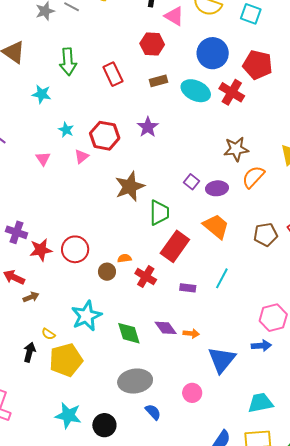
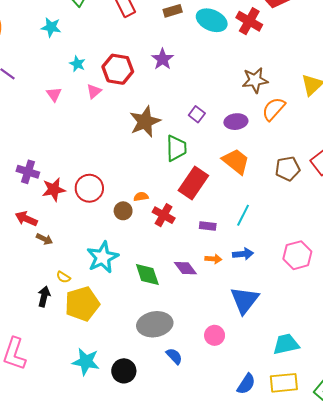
purple square: (192, 182) -> (197, 114), moved
brown arrow: (31, 297) -> (44, 239), turned 49
orange arrow: (191, 333) -> (213, 259), moved
blue arrow: (261, 346) -> (243, 254), moved

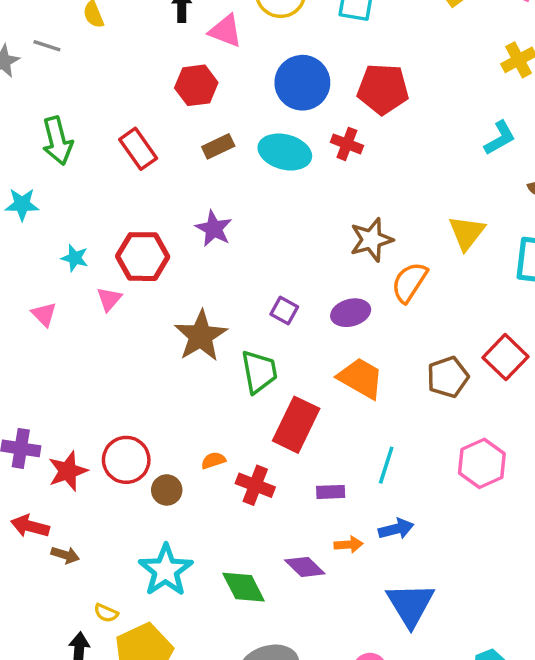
red cross: (249, 21) -> (347, 144), size x0.7
brown circle: (123, 211) -> (167, 490), moved
pink hexagon: (297, 255) -> (482, 463), moved

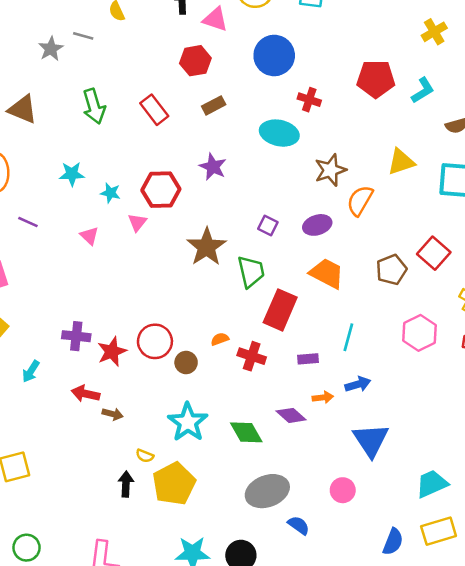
red pentagon: (383, 89) -> (376, 79), moved
cyan ellipse: (285, 152) -> (279, 133), moved
cyan star: (22, 204) -> (72, 174), moved
yellow triangle: (467, 233) -> (401, 162), turned 36

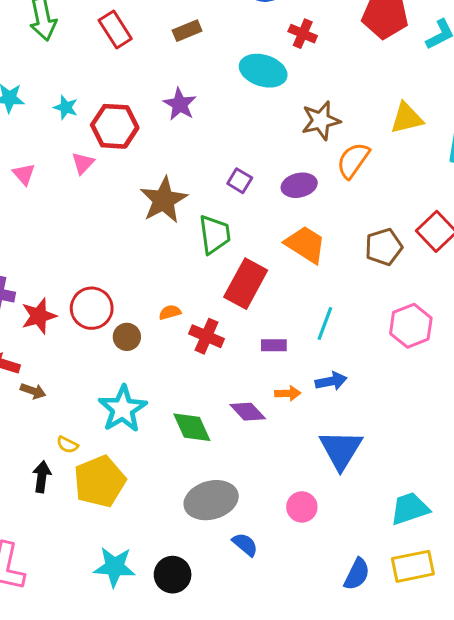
cyan star: (110, 193) -> (66, 107), moved

